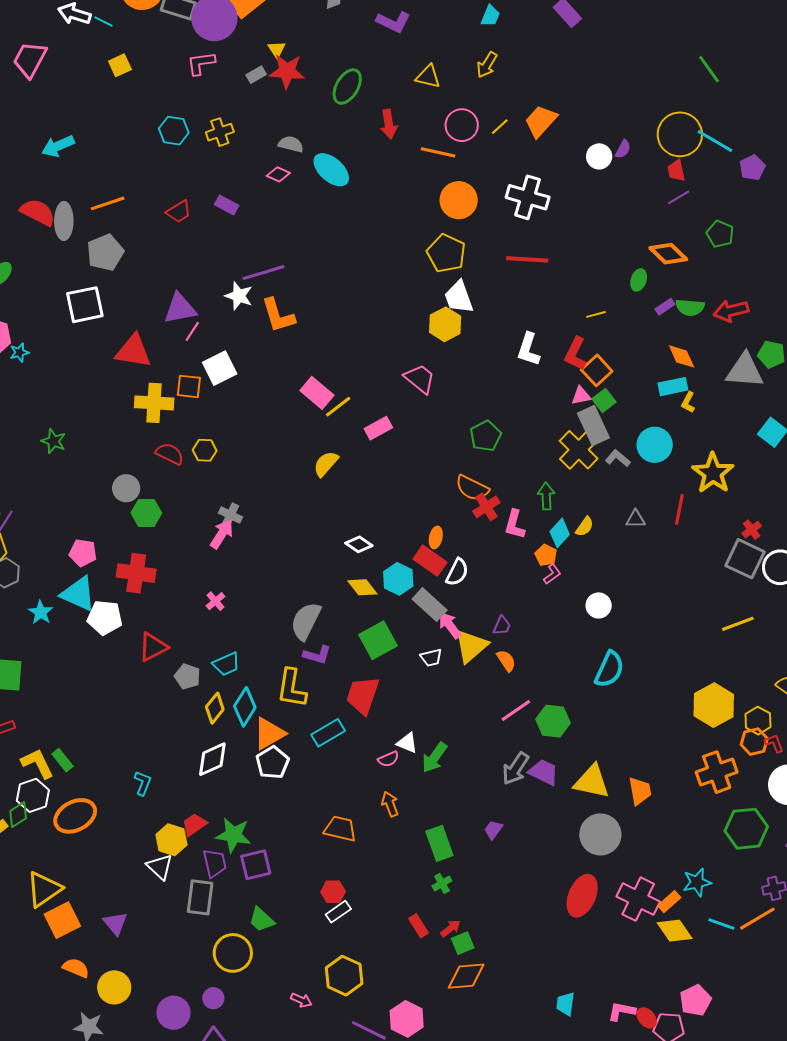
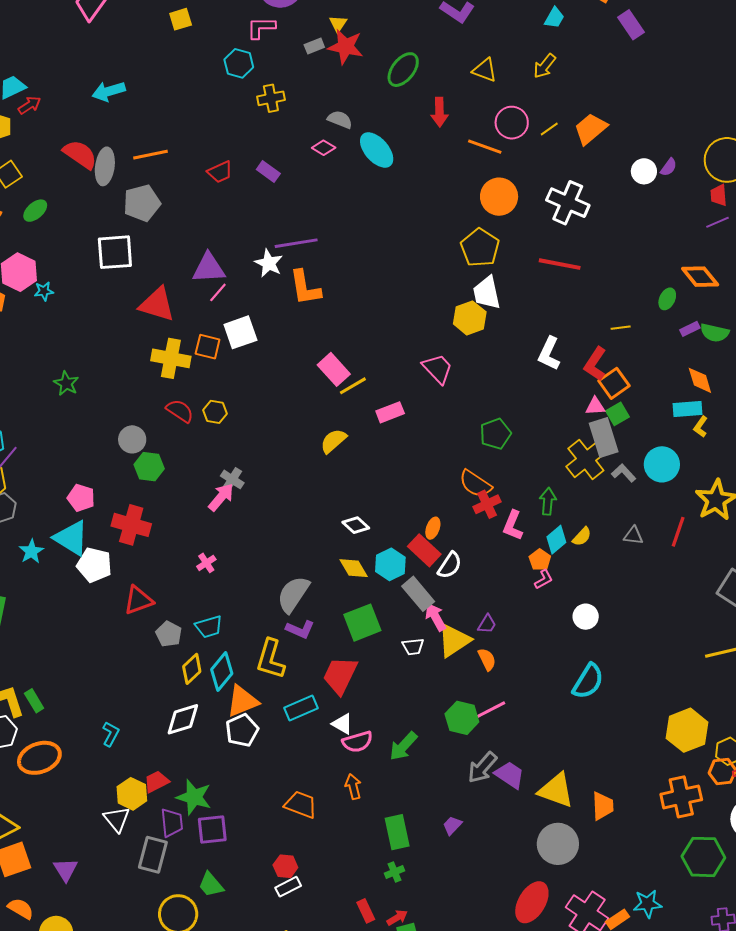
cyan hexagon: (174, 131) -> (239, 63), moved
green hexagon: (553, 721) -> (462, 718), moved
white triangle: (407, 743) -> (342, 724), moved
pink semicircle: (388, 759) -> (357, 742), size x1.4

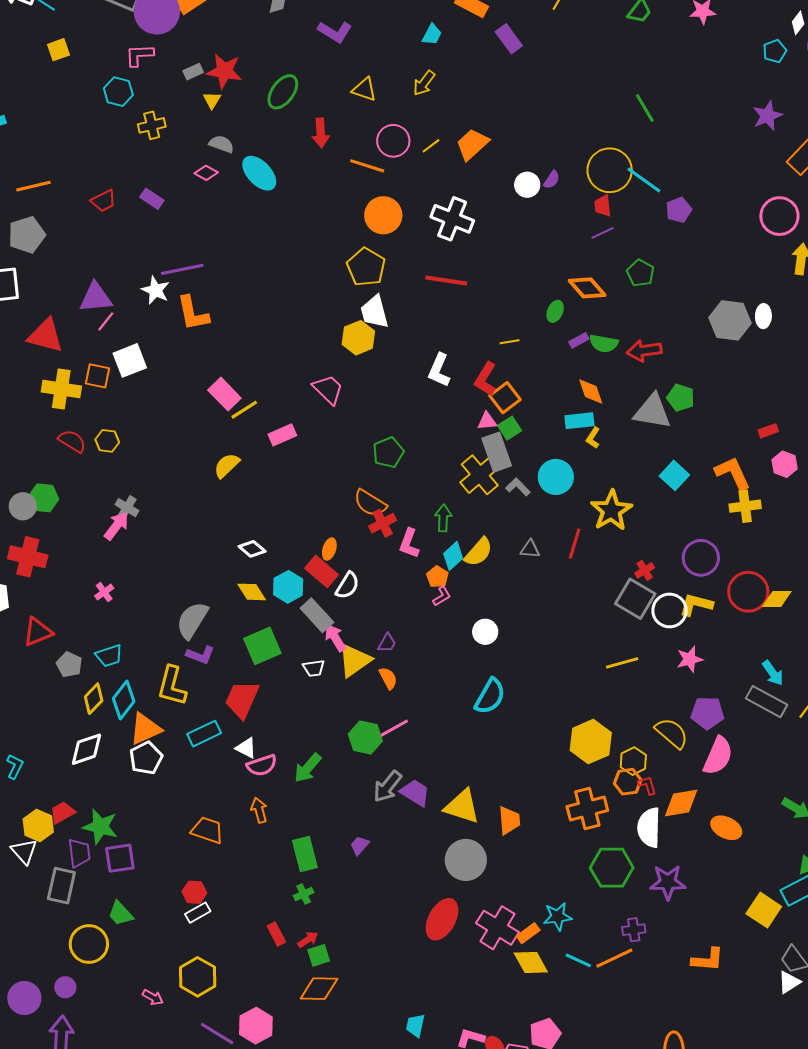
yellow triangle: (338, 24) -> (212, 100), moved
gray circle: (132, 439) -> (23, 506), moved
yellow semicircle: (582, 537) -> (479, 552), size x1.5

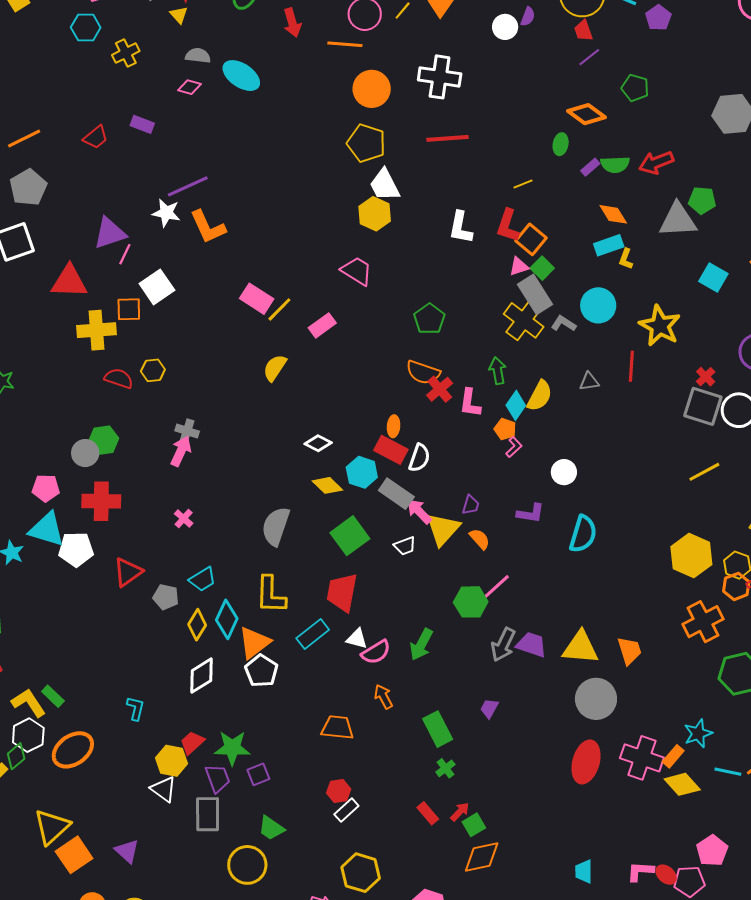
purple L-shape: (200, 655) -> (531, 513), moved
purple square: (120, 858) -> (258, 774), size x0.7

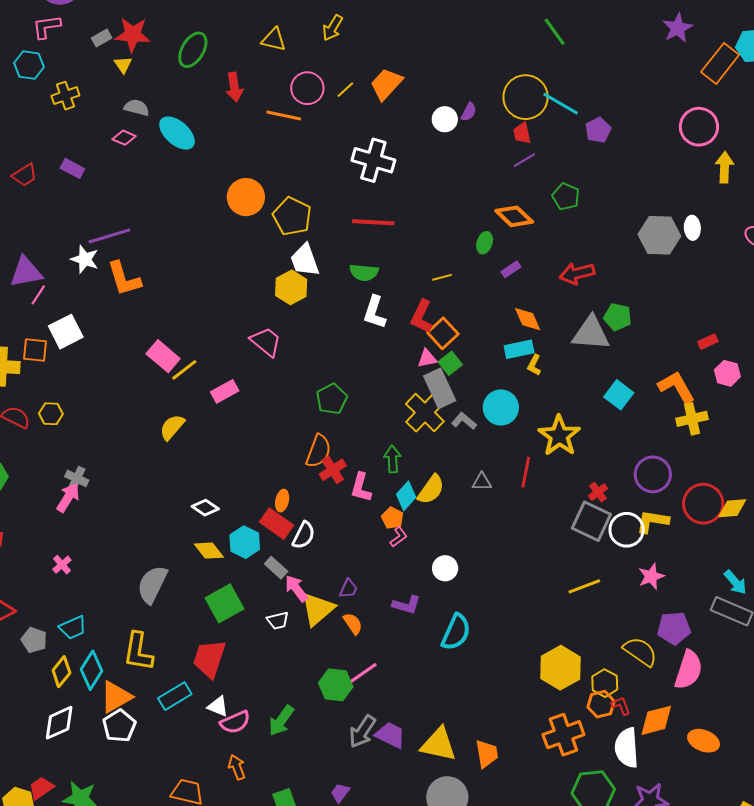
orange circle: (372, 89) -> (246, 197), moved
green semicircle: (615, 165) -> (364, 272), moved
orange semicircle: (423, 372) -> (318, 451), turned -96
gray rectangle: (396, 494) -> (276, 568), size x0.7

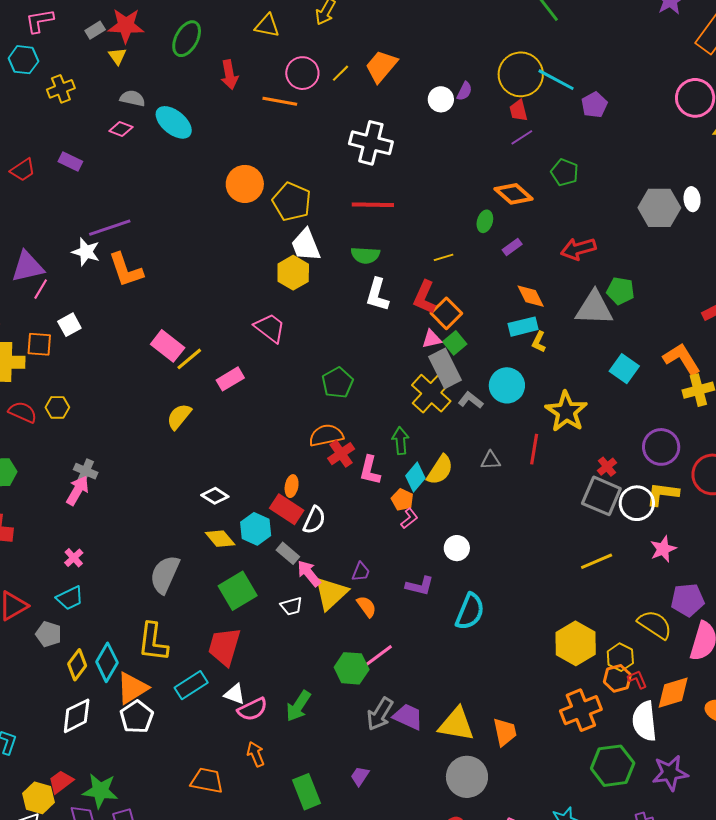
white square: (66, 332) -> (69, 325), size x0.7
orange semicircle: (318, 451) -> (326, 435), turned -120
cyan trapezoid: (73, 627) -> (70, 598), moved

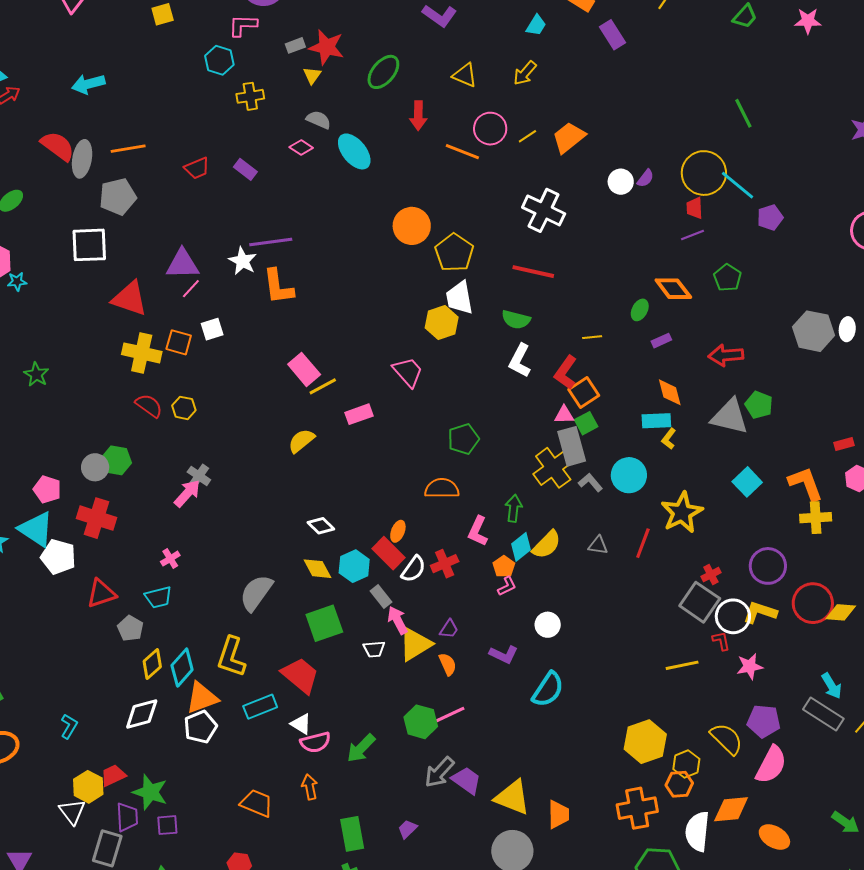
red cross: (341, 454) -> (445, 564), moved
red trapezoid: (224, 647) -> (300, 675), turned 102
red L-shape: (637, 679) -> (721, 641), moved

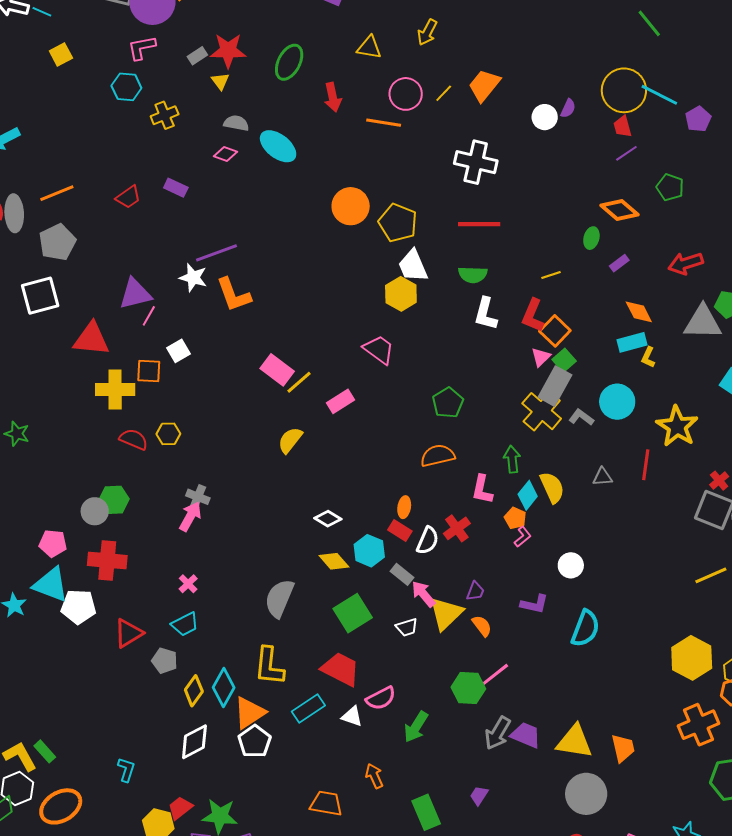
pink triangle: (564, 415) -> (541, 357), turned -30
gray rectangle: (572, 446) -> (555, 386), turned 57
yellow semicircle: (547, 545) -> (552, 487), turned -56
red rectangle: (389, 553) -> (400, 530), size x0.7
pink semicircle: (315, 742) -> (381, 698), moved

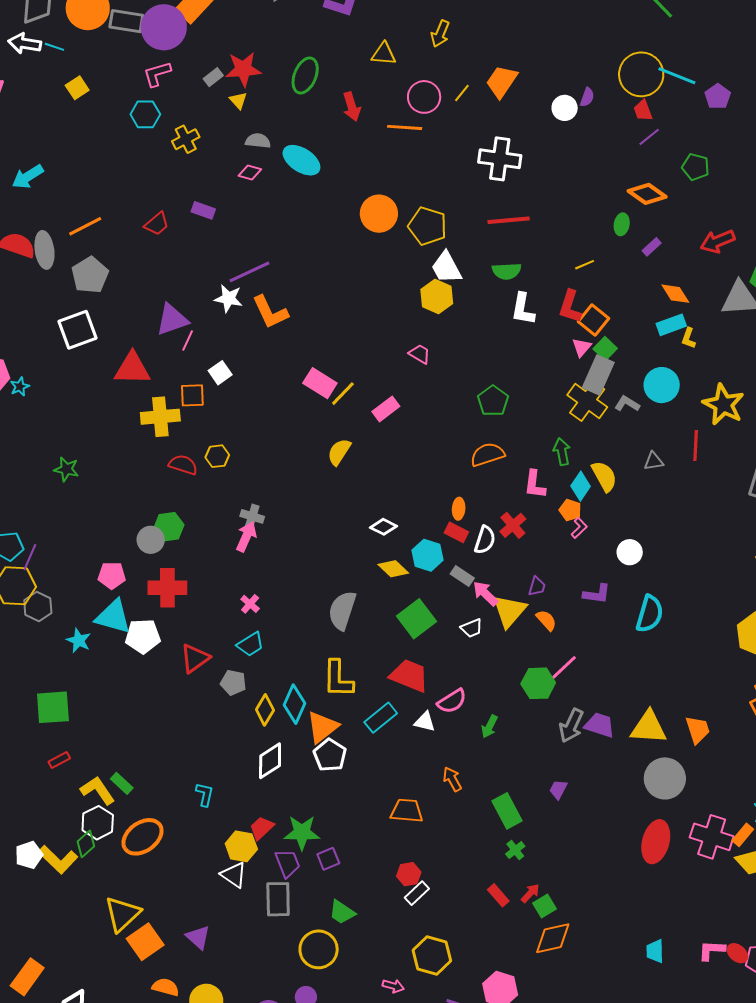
pink trapezoid: (379, 350) -> (420, 354), size x0.7
green arrow: (416, 727) -> (489, 727), size x0.7

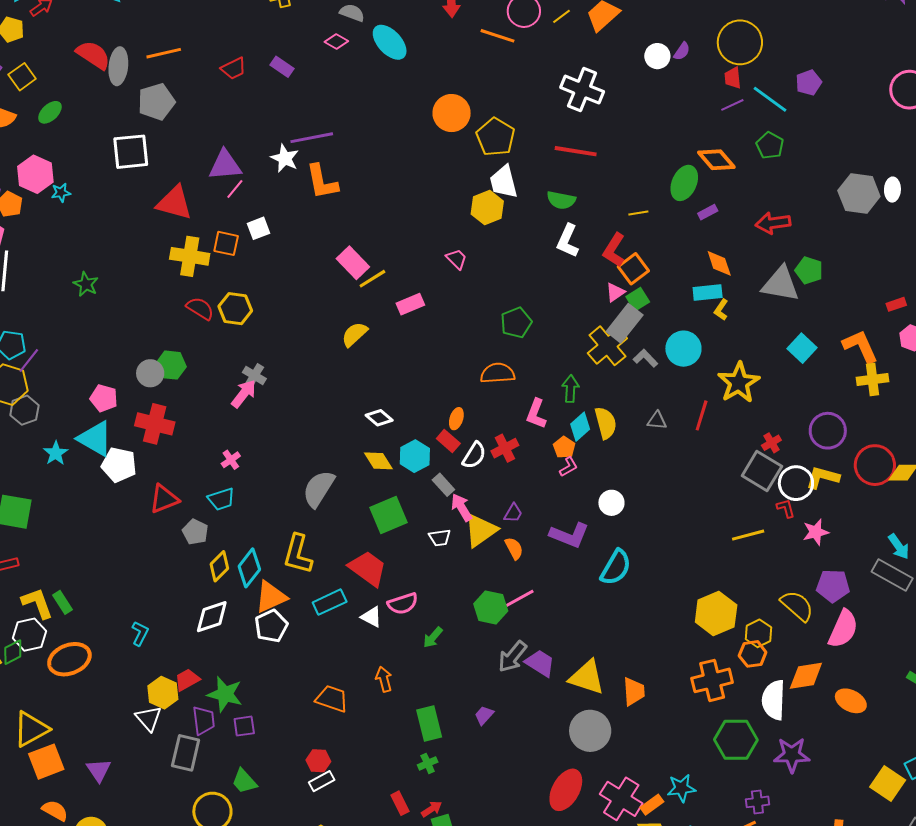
cyan line: (677, 76) -> (770, 99), moved
green ellipse: (622, 224) -> (684, 183), size x1.6
yellow hexagon: (217, 456) -> (235, 309), size x1.4
purple L-shape: (597, 594) -> (569, 535), size x1.4

